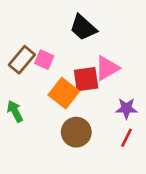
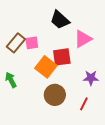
pink square: (44, 60) -> (32, 43), turned -32
pink triangle: (107, 68) -> (83, 39), moved
red line: (126, 138) -> (84, 104), moved

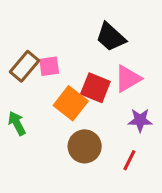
black trapezoid: (60, 20) -> (111, 37), moved
pink triangle: (83, 39) -> (128, 79), moved
red square: (62, 57) -> (95, 88), turned 30

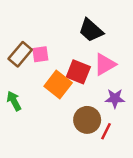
brown circle: (85, 146) -> (87, 120), moved

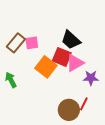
black trapezoid: (91, 30) -> (71, 40), moved
pink triangle: (105, 64) -> (75, 63), moved
brown circle: (87, 120) -> (69, 110), moved

